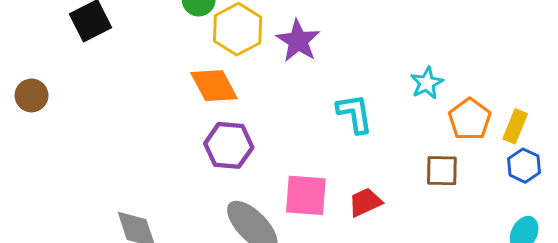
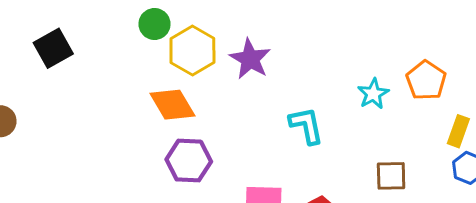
orange pentagon: (470, 119) -> (426, 80), moved

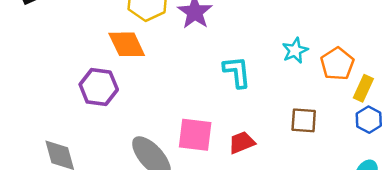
orange pentagon: (426, 80) -> (337, 64), moved
purple hexagon: (189, 161) -> (99, 87), moved

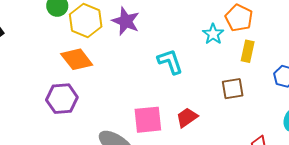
orange pentagon: (337, 64) -> (239, 18), moved
yellow rectangle: (363, 88) -> (248, 51), moved

